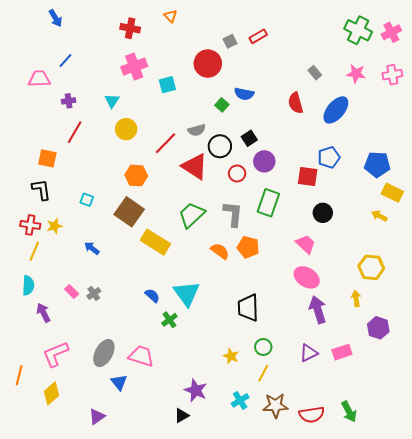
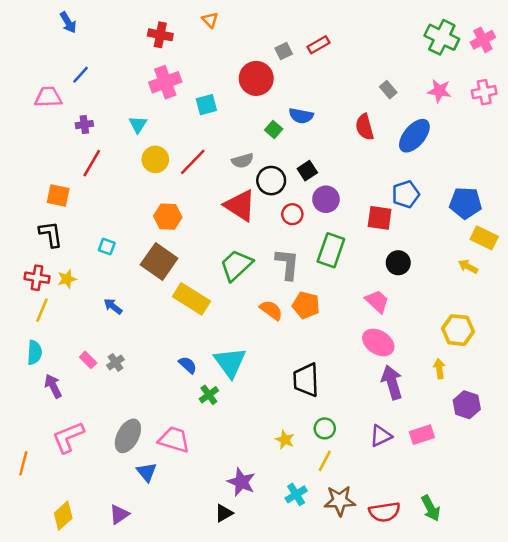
red line: (165, 143) -> (193, 162), moved
yellow diamond: (51, 393) -> (63, 516), moved

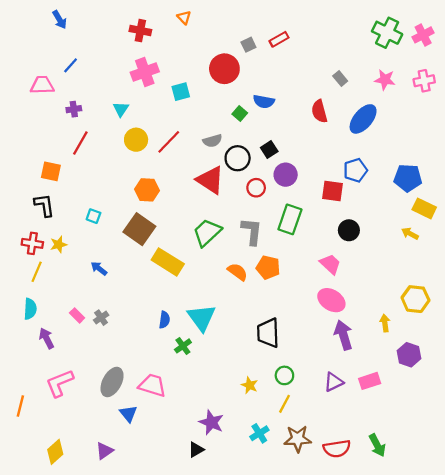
yellow hexagon: (458, 330) -> (415, 299), moved
blue semicircle: (188, 365) -> (164, 320), turned 56

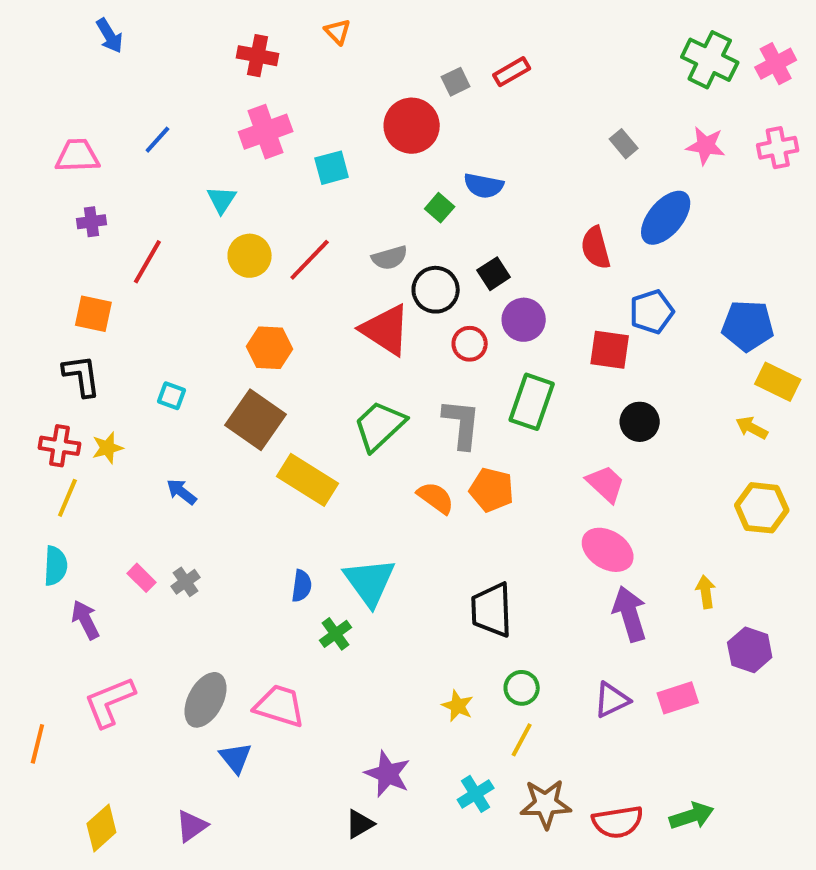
blue line: (71, 65) -> (157, 140), moved
purple cross: (74, 109) -> (91, 222), moved
red semicircle: (319, 111) -> (596, 248), moved
yellow hexagon: (415, 299) -> (762, 508), moved
green arrow: (377, 445) -> (692, 816), turned -80

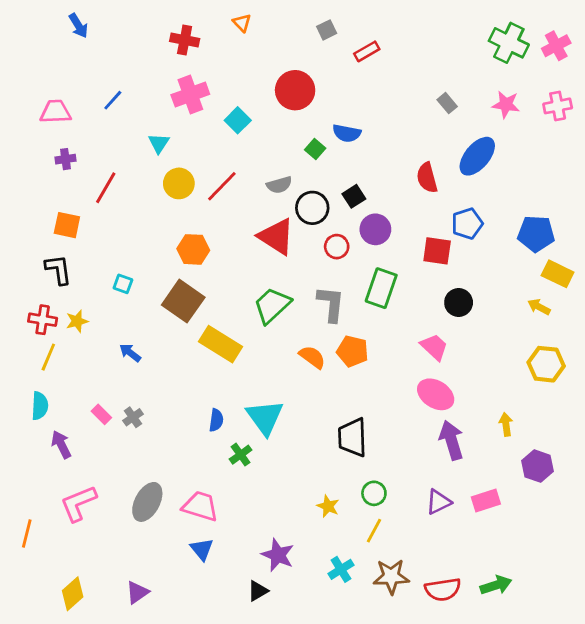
gray square: (456, 82) -> (327, 30), moved
cyan square: (332, 168) -> (238, 120), turned -30
blue triangle: (235, 758) -> (202, 549), moved

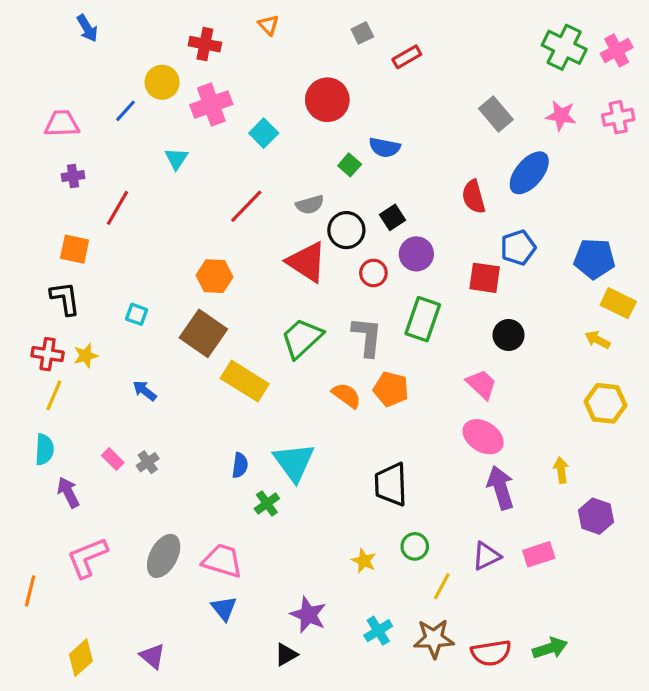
gray rectangle: (447, 103) -> (496, 114), size x1.5
yellow circle: (179, 183) -> (162, 82), moved
yellow line: (374, 531) -> (442, 586), moved
purple triangle: (137, 592) -> (152, 656), turned -45

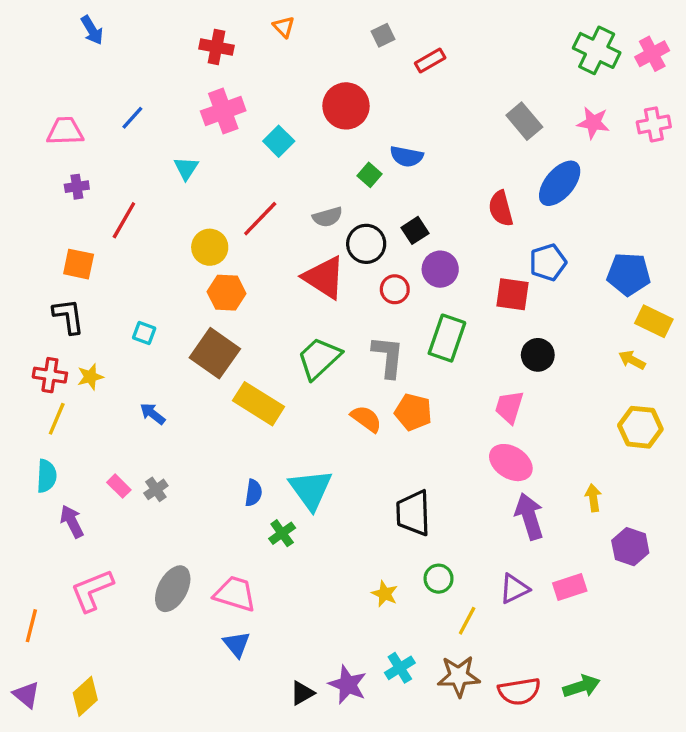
yellow circle: (162, 82) -> (210, 247), moved
pink trapezoid: (482, 384) -> (509, 407), turned -116
purple star: (308, 615) -> (348, 685), moved
purple triangle: (152, 656) -> (26, 695), moved

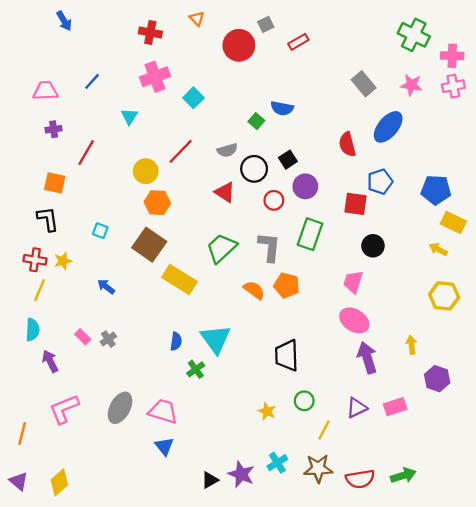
pink cross: (652, 54) -> (452, 56), moved, turned 30
red circle: (346, 106) -> (239, 45), moved
red triangle: (324, 277) -> (225, 192), size x0.7

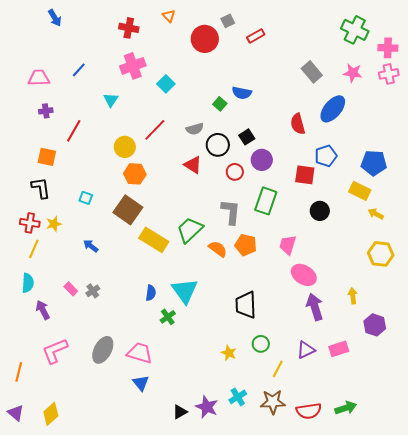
yellow rectangle: (453, 222) -> (360, 191), moved
green trapezoid: (221, 248) -> (190, 230), moved
pink trapezoid: (353, 282) -> (288, 245), moved

